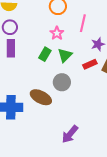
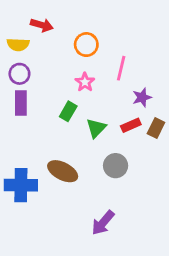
green triangle: (65, 55) -> (96, 128), moved
gray circle: (62, 82) -> (116, 166), moved

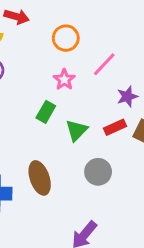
pink line: (121, 68) -> (104, 64), turned 30
brown ellipse: (63, 171) -> (40, 178), turned 44

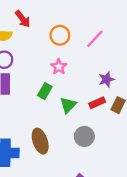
red arrow: (17, 17) -> (23, 19), turned 36
pink line: (104, 64) -> (95, 39), moved

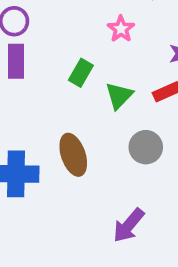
pink star: (59, 67) -> (121, 29), moved

